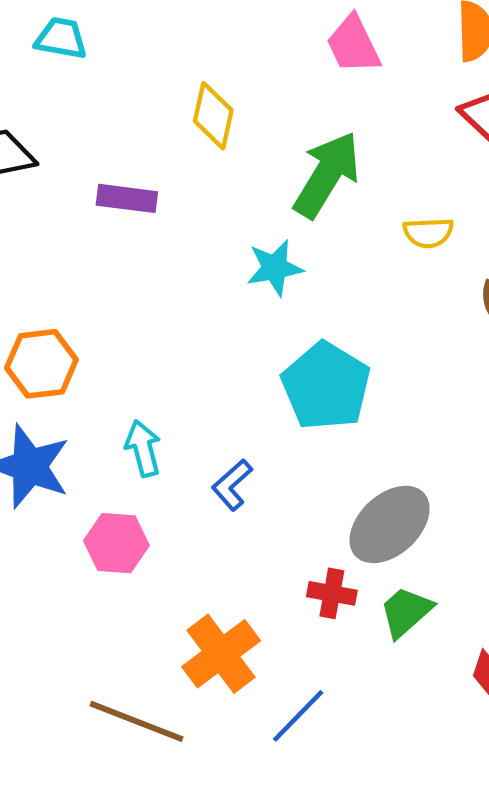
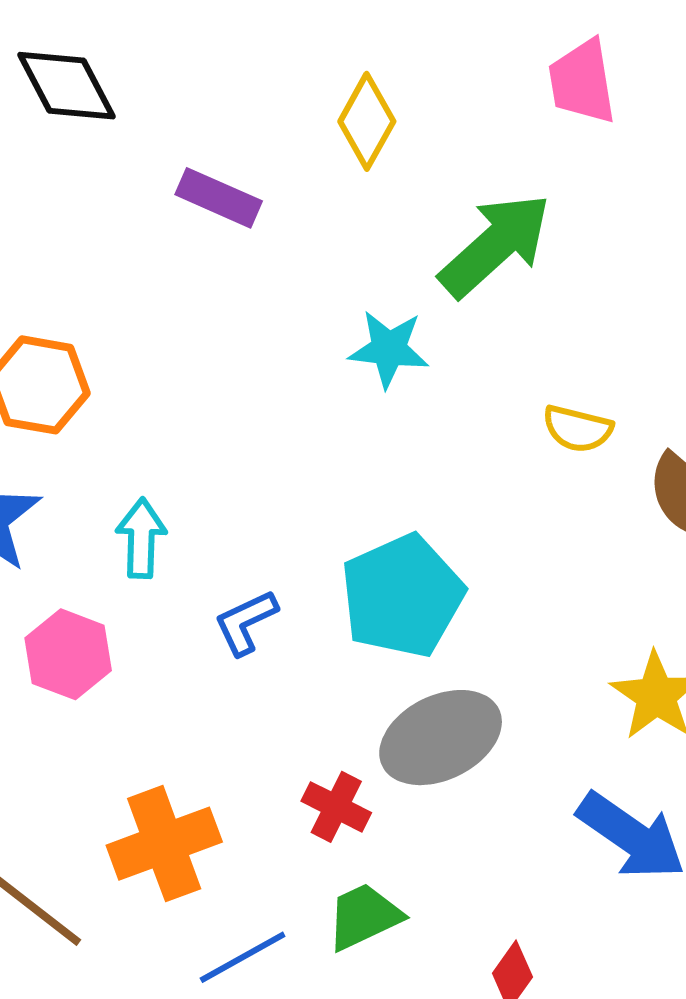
yellow semicircle: (428, 233) -> (578, 429), moved
cyan pentagon: (326, 386) -> (402, 596), moved
green trapezoid: (406, 612) -> (364, 917), moved

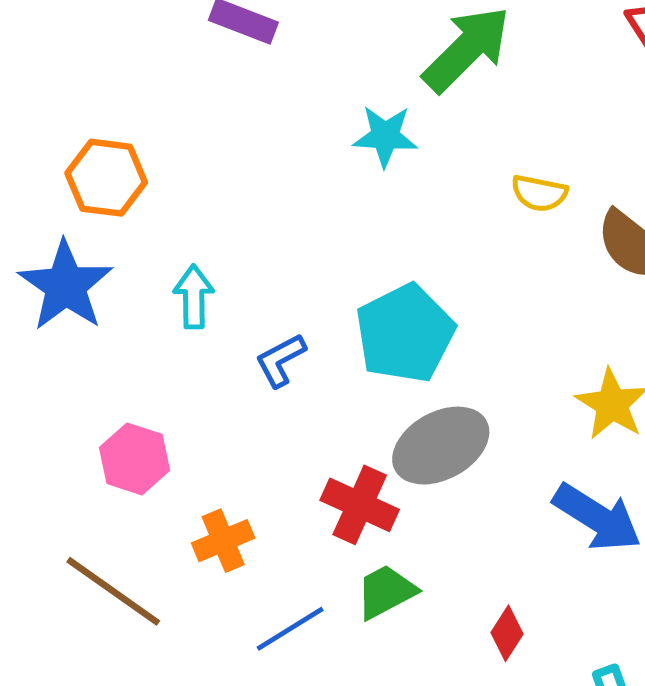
pink hexagon: (68, 654) -> (134, 459), moved
red cross: (336, 807) -> (360, 505), size x1.4
orange cross: (164, 844) -> (223, 541), size x0.7

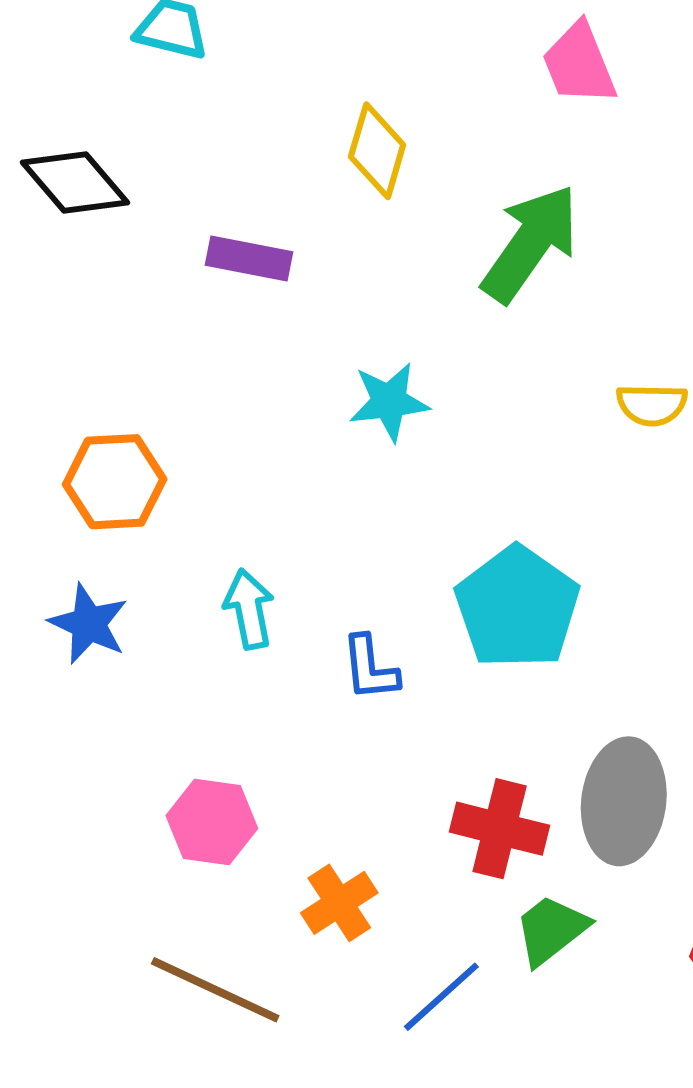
cyan star: (385, 136) -> (389, 402), moved
blue star: (66, 286) -> (89, 624), size x0.7
blue L-shape: (281, 360) -> (370, 668), turned -58
gray ellipse: (441, 446) -> (624, 801), moved, turned -44

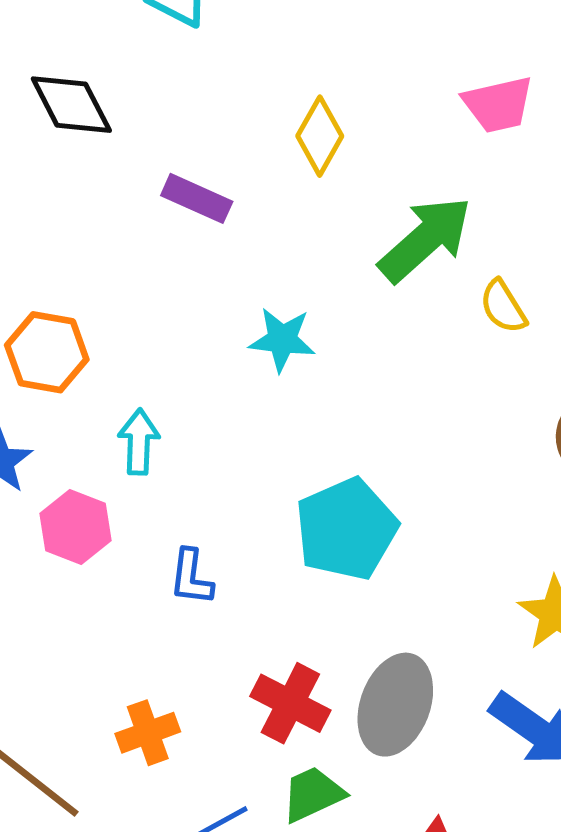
pink trapezoid: (579, 64) -> (498, 104), turned -94
yellow semicircle: (652, 405) -> (503, 307), moved, turned 44
cyan arrow: (249, 609) -> (139, 442), moved
blue L-shape: (370, 668) -> (191, 577), moved
pink hexagon: (212, 822) -> (76, 527), moved

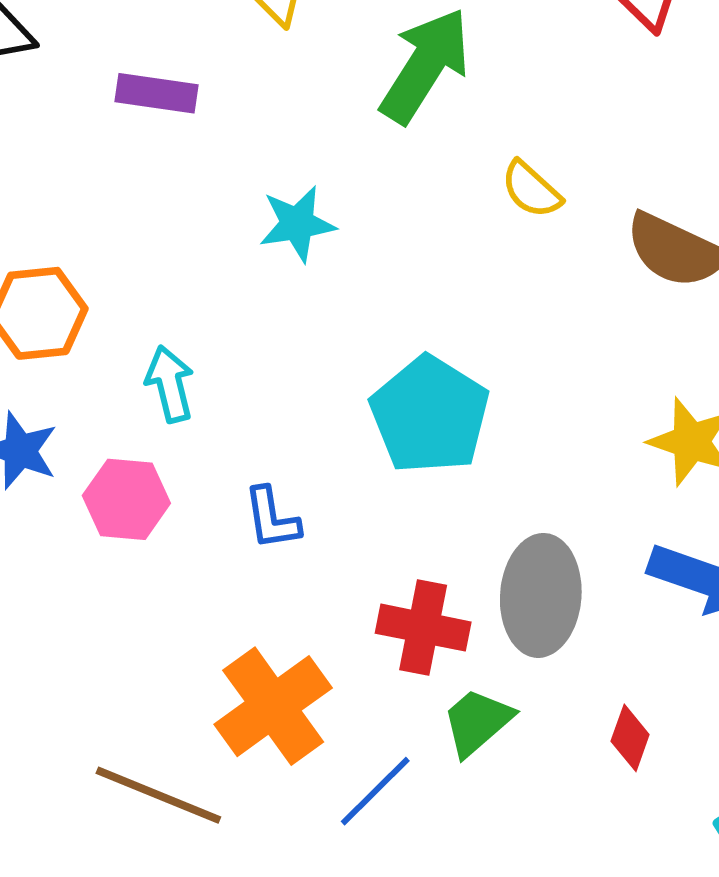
yellow semicircle: (503, 307) -> (531, 190), moved
orange cross: (148, 733) -> (273, 706), size x1.6

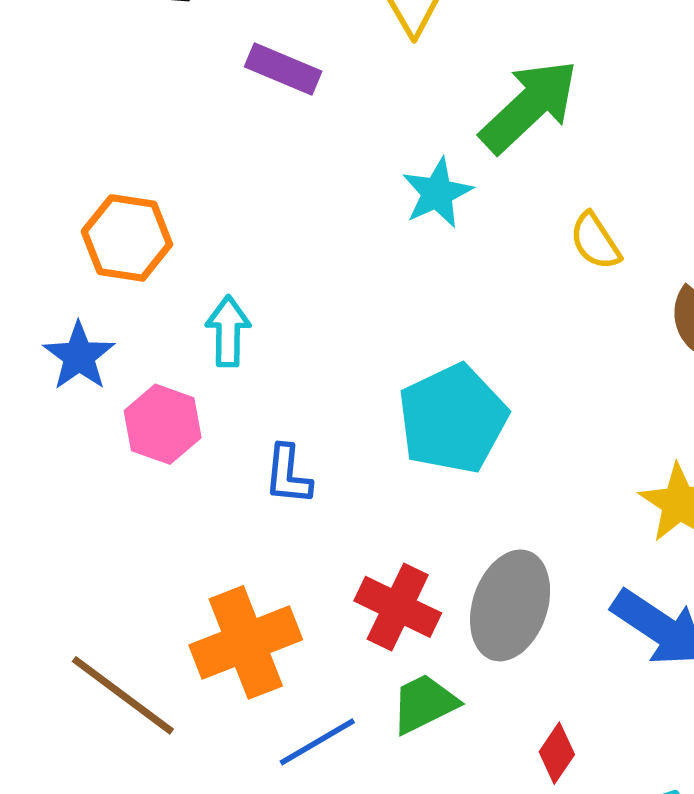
cyan star: (297, 224) -> (437, 193), moved, turned -30

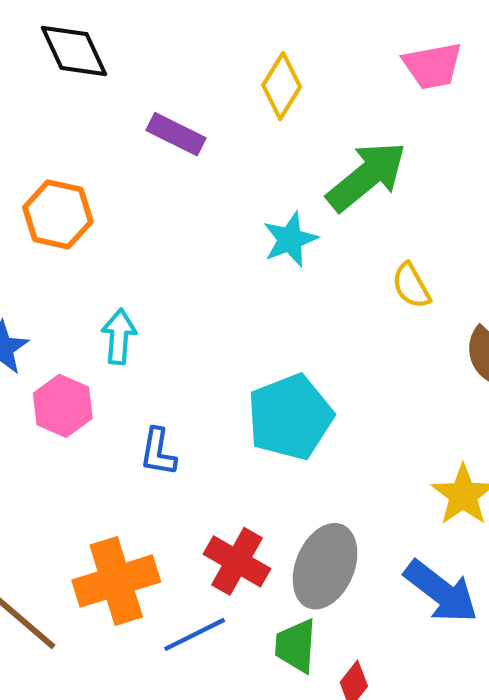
orange hexagon: (127, 238) -> (58, 214), moved
green trapezoid: (424, 704) -> (296, 646), moved, turned -64
blue line: (317, 742) -> (195, 634), moved

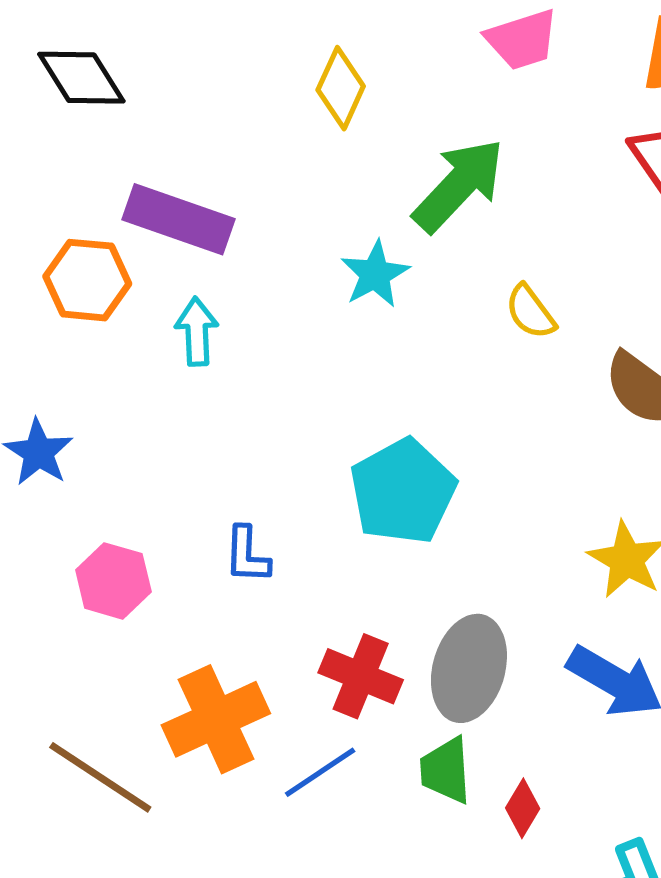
purple rectangle: (176, 134) -> (179, 219), moved, size x1.5
cyan arrow: (119, 337) -> (197, 332), moved
pink hexagon: (63, 406) -> (113, 581), moved

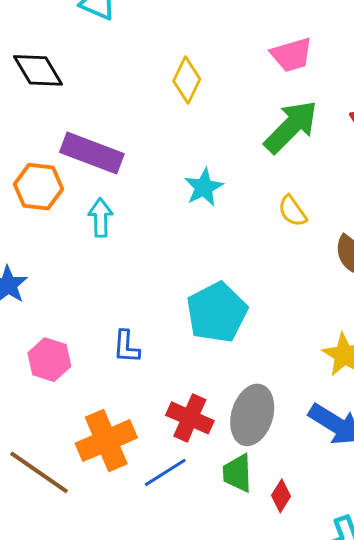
green arrow: (459, 185) -> (291, 127), moved

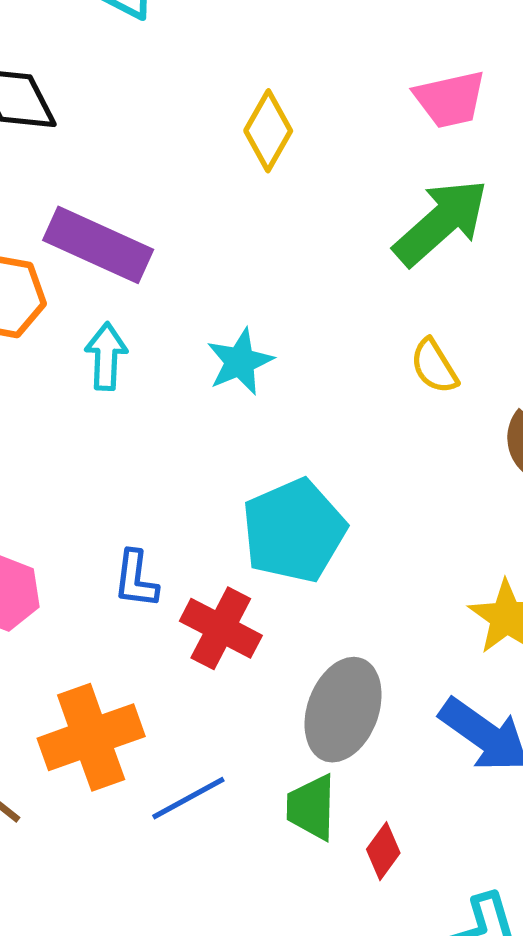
cyan star: (204, 187) -> (240, 362), moved
red cross: (190, 418) -> (221, 628), moved

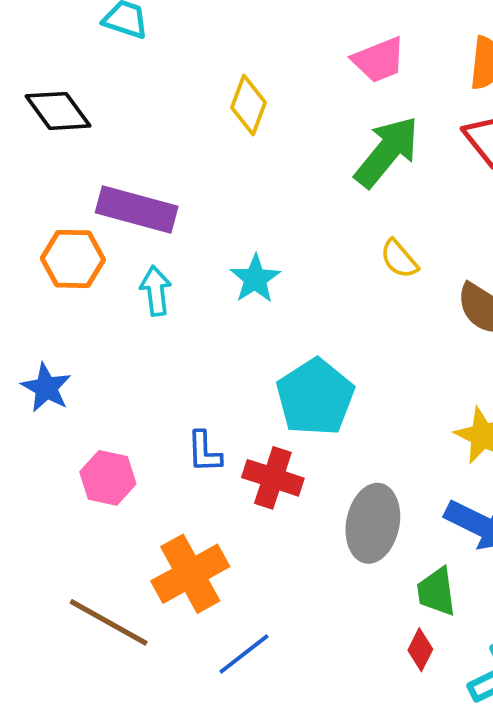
blue line: (188, 798) -> (244, 654), moved
green trapezoid: (311, 807) -> (436, 592), moved
red diamond: (383, 851) -> (420, 650), moved

